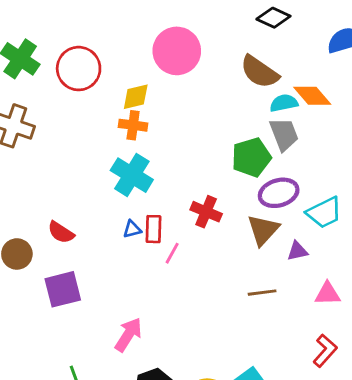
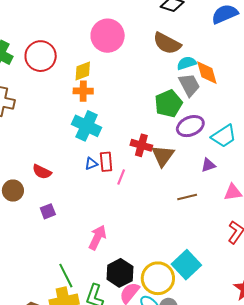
orange diamond: (312, 96) -> (207, 73), moved, turned 32
brown triangle: (263, 230) -> (163, 156), moved
purple square: (63, 289) -> (48, 211), size x0.6

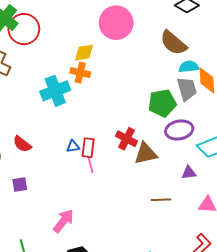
red circle: (41, 56) -> (24, 29), moved
cyan cross: (87, 126) -> (55, 91), moved, turned 32
brown triangle: (163, 156) -> (146, 154), turned 30
pink line: (121, 177) -> (91, 165), moved, turned -49

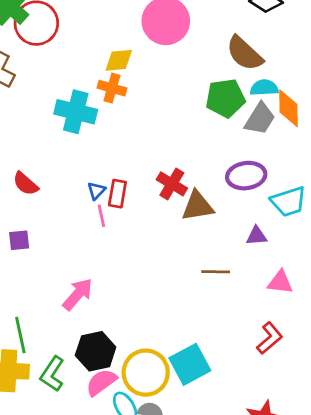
gray trapezoid: (187, 89) -> (260, 119), turned 45
cyan cross: (55, 91) -> (76, 112), turned 32
green pentagon: (162, 103) -> (225, 98), moved
blue triangle: (73, 146) -> (96, 191), turned -40
pink line: (91, 165) -> (101, 216), moved

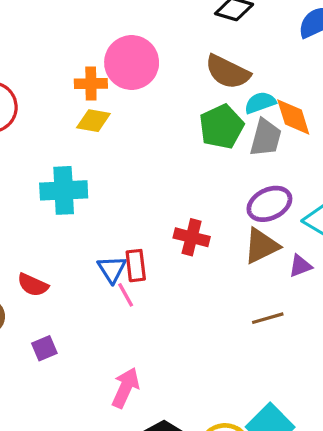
yellow diamond: (119, 60) -> (93, 121), turned 32
orange cross: (112, 88) -> (91, 84), moved
blue triangle: (96, 191) -> (112, 269), size x1.4
brown triangle: (197, 206) -> (261, 246), moved

